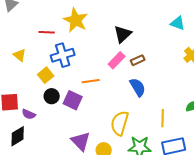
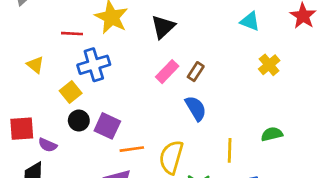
black triangle: (123, 34) -> (163, 27), moved
brown rectangle: (138, 60) -> (196, 72), turned -32
orange line: (91, 81) -> (132, 149), moved

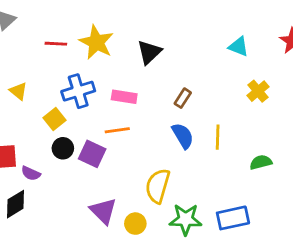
red line: (72, 34) -> (56, 44), moved
pink rectangle: (167, 72) -> (124, 97), moved, turned 55
orange line: (132, 149) -> (117, 130), moved
yellow line: (230, 150) -> (218, 137), moved

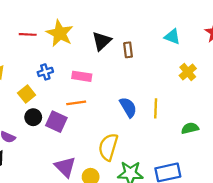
blue cross: (78, 91) -> (45, 72), size x0.6
brown rectangle: (183, 98) -> (128, 50), moved, turned -40

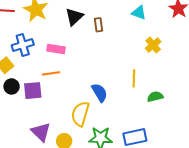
blue cross: (45, 72) -> (23, 45), size x1.5
blue semicircle: (128, 107) -> (100, 93), moved
yellow line: (156, 108) -> (134, 78), moved
purple square: (56, 122) -> (33, 91), turned -30

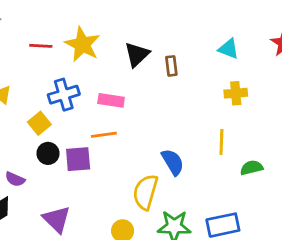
yellow cross: (153, 45) -> (236, 93), moved, turned 35
purple triangle: (41, 132) -> (57, 219), moved

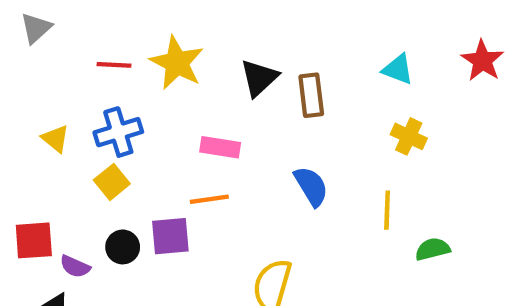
brown rectangle: (171, 66) -> (311, 95), size x1.4
yellow cross: (236, 93) -> (409, 136), turned 30
blue cross: (64, 95) -> (118, 132), moved
black circle: (48, 153) -> (123, 247), moved
blue semicircle: (173, 162) -> (311, 186), moved

